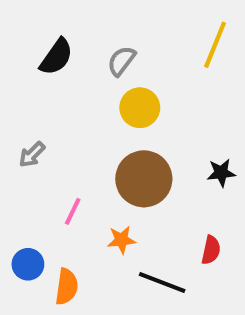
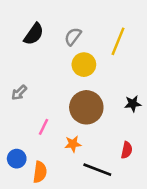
yellow line: (215, 45) -> (118, 41), moved

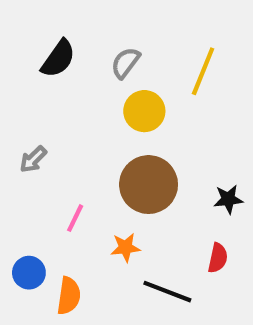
black star: (133, 104) -> (228, 199), moved

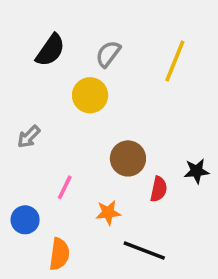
yellow circle: (144, 111) -> (90, 95), moved
brown circle: (149, 185) -> (128, 158), size x0.7
red semicircle: (218, 258) -> (159, 189), moved
blue circle: (29, 273) -> (25, 220), moved

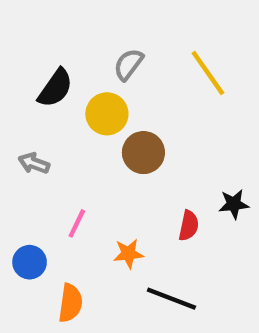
black semicircle: (50, 50) -> (55, 88), moved
yellow line: (175, 61) -> (208, 73), turned -57
gray arrow: (29, 137) -> (34, 163), turned 65
brown circle: (128, 158) -> (143, 153), moved

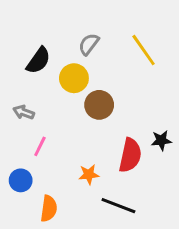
pink line: (77, 223) -> (40, 146), moved
red semicircle: (189, 226) -> (130, 155), size x1.6

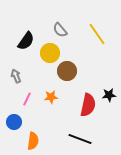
gray semicircle: (89, 44) -> (60, 30), turned -77
gray arrow: (24, 112) -> (16, 76), turned 48
orange star: (89, 174) -> (51, 97), moved

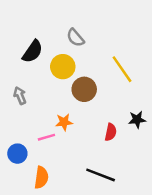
yellow line: (97, 34) -> (122, 69), moved
pink line: (27, 99) -> (46, 137), moved, turned 48
red semicircle: (88, 105) -> (111, 132), size x0.6

